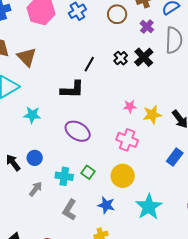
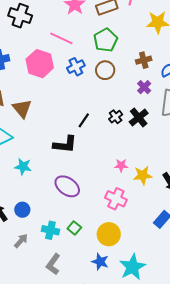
brown circle: (117, 14) -> (105, 70), moved
blue star: (106, 205) -> (100, 262), moved

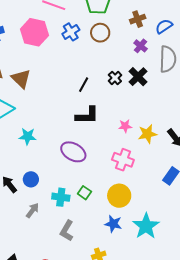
black L-shape: (65, 144) -> (87, 115), moved

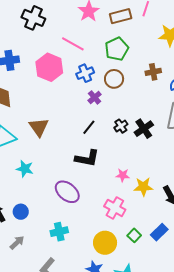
purple cross: (141, 46) -> (95, 97), moved
brown triangle: (21, 79) -> (39, 127), moved
green square: (84, 193) -> (134, 235), moved
cyan cross: (61, 197) -> (59, 232), moved, turned -30

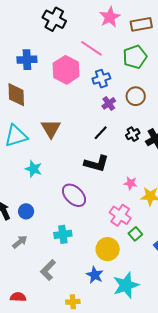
brown circle: (114, 79) -> (136, 96), moved
green square: (134, 235) -> (135, 234), moved

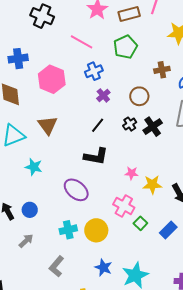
pink hexagon: (66, 70) -> (52, 79), moved
brown circle: (136, 96) -> (139, 96), moved
yellow circle: (108, 249) -> (96, 230), moved

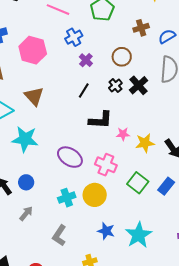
black L-shape: (96, 156) -> (101, 120), moved
cyan star: (34, 167) -> (25, 139), size x1.5
pink cross: (124, 206) -> (106, 165), moved
green square: (140, 223) -> (138, 183), size x1.5

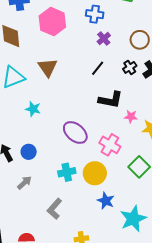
blue cross: (74, 37) -> (95, 14), turned 30
cyan star: (25, 139) -> (33, 109), size x0.6
blue star: (106, 231) -> (106, 201), moved

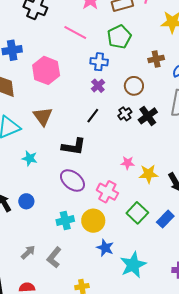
blue cross: (95, 14) -> (99, 62), moved
black L-shape: (111, 100) -> (74, 147), moved
gray arrow: (24, 183) -> (28, 252), moved

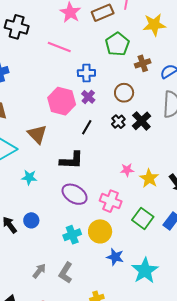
green pentagon: (119, 37) -> (117, 44), moved
pink hexagon: (46, 70) -> (62, 101), moved
yellow star: (148, 174) -> (149, 178), turned -30

